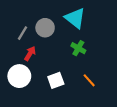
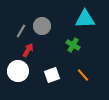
cyan triangle: (75, 18) -> (85, 19), moved, turned -40

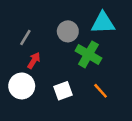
gray circle: (42, 26) -> (68, 31), moved
green cross: (73, 45) -> (88, 54), size x1.5

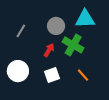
red arrow: (34, 60) -> (49, 50), moved

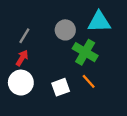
red arrow: (49, 50) -> (22, 58), moved
orange line: (83, 75) -> (89, 81), moved

